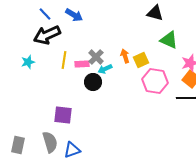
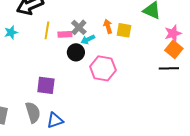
yellow square: (141, 60) -> (124, 30), turned 35
pink hexagon: (155, 81) -> (103, 68), moved

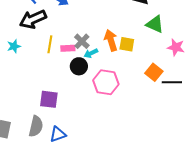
orange arrow: (108, 26) -> (111, 40), size x1.5
pink star: (173, 33) -> (176, 47), turned 30
orange square: (174, 49) -> (154, 72), moved
gray semicircle: (33, 112) -> (36, 126), turned 30

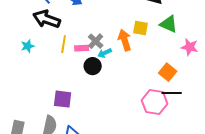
black arrow: (33, 19) -> (47, 19), turned 44
yellow square: (127, 44) -> (141, 28), moved
pink hexagon: (106, 82) -> (155, 102), moved
black line: (172, 82) -> (172, 93), moved

